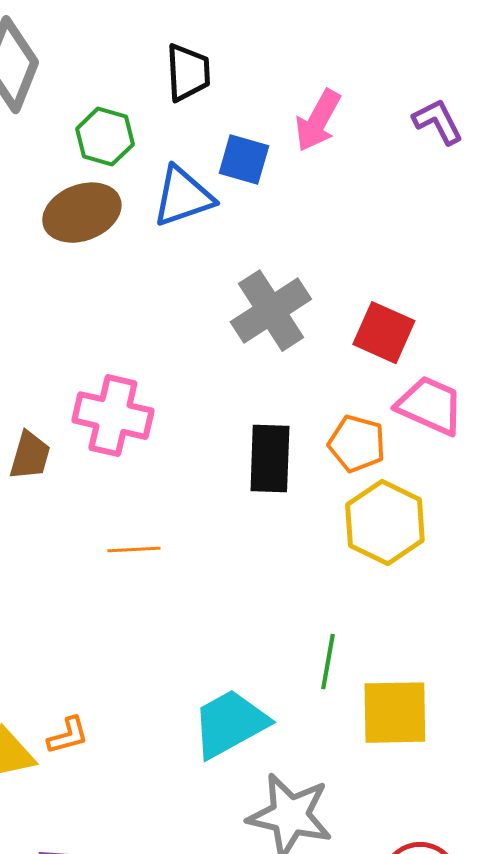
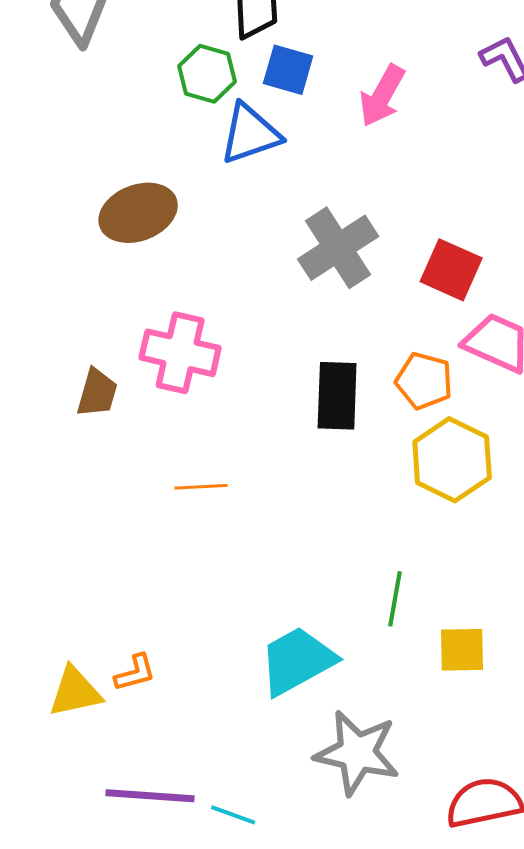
pink arrow: (318, 121) -> (382, 96), moved
green hexagon: (105, 137) -> (207, 74), moved
blue square: (244, 160) -> (288, 70), moved
brown ellipse: (82, 213) -> (138, 213), moved
yellow square: (395, 713) -> (462, 650), size x0.7

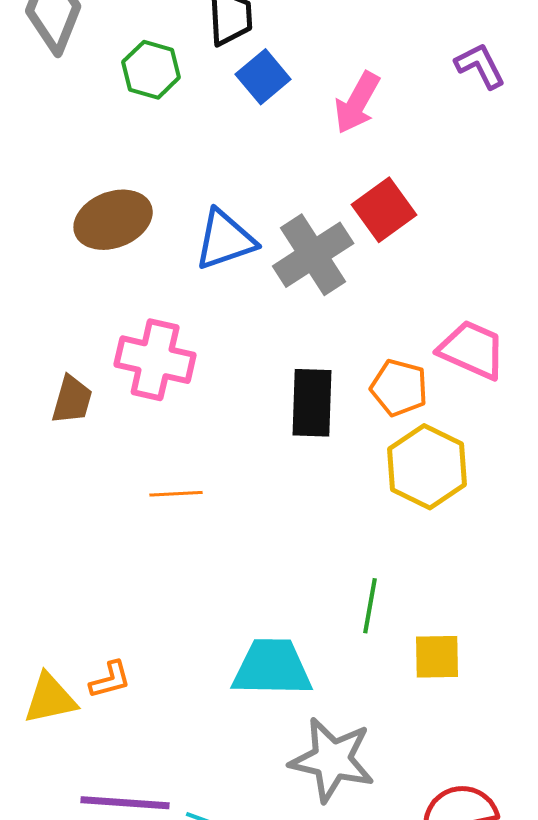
blue square: (288, 70) -> (263, 77), turned 34
green hexagon: (207, 74) -> (151, 70), moved
blue triangle: (250, 134) -> (225, 240), moved
red square: (451, 270) -> (384, 210), moved, turned 30
cyan trapezoid: (297, 661) -> (272, 668), turned 30

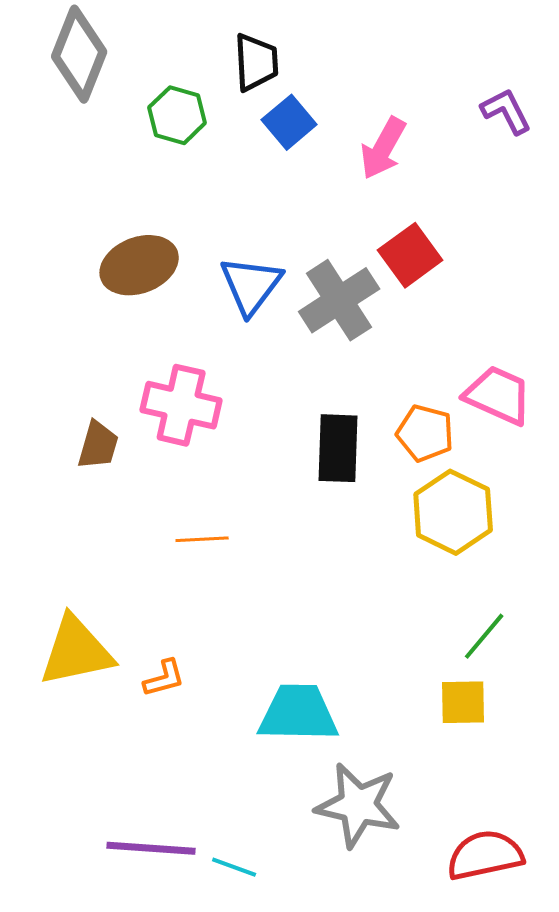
blue triangle: (225, 240) -> (251, 285), turned -34
green line: (370, 606) -> (484, 636), moved, turned 30
orange L-shape: (110, 680) -> (164, 678), moved
yellow triangle: (50, 699) -> (76, 651), moved, size x1.4

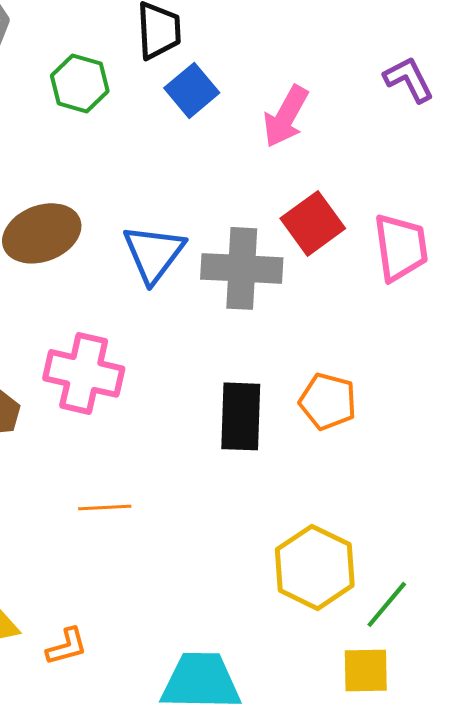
gray cross: (339, 300) -> (242, 268), turned 36
pink trapezoid: (498, 395) -> (401, 247), moved, turned 58
yellow hexagon: (453, 512) -> (315, 567), moved

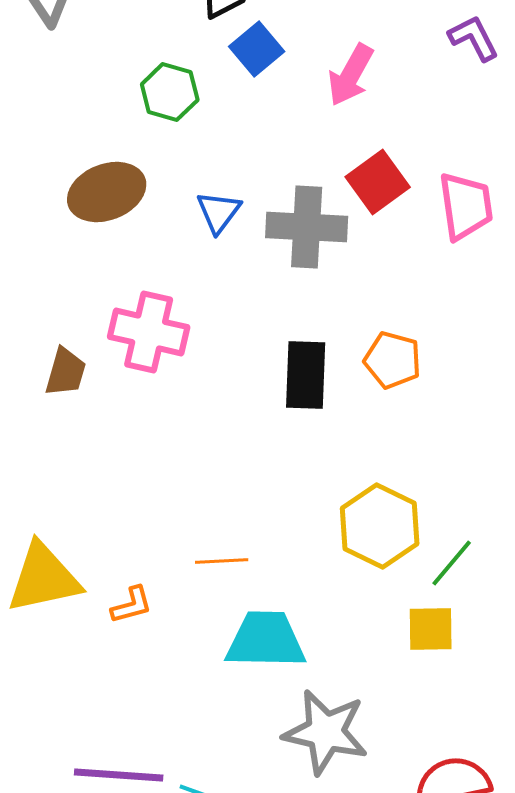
green hexagon: (80, 83) -> (170, 92), moved
blue triangle: (154, 253) -> (219, 212), size x0.7
orange line: (105, 507) -> (222, 561), moved

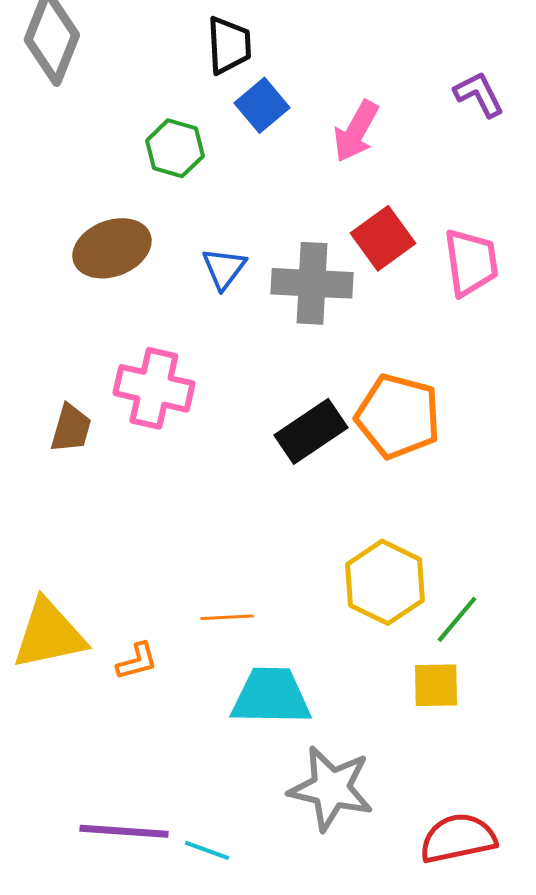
orange pentagon: (393, 360) -> (398, 416), size x1.5
black rectangle: (306, 375) -> (311, 431), turned 54

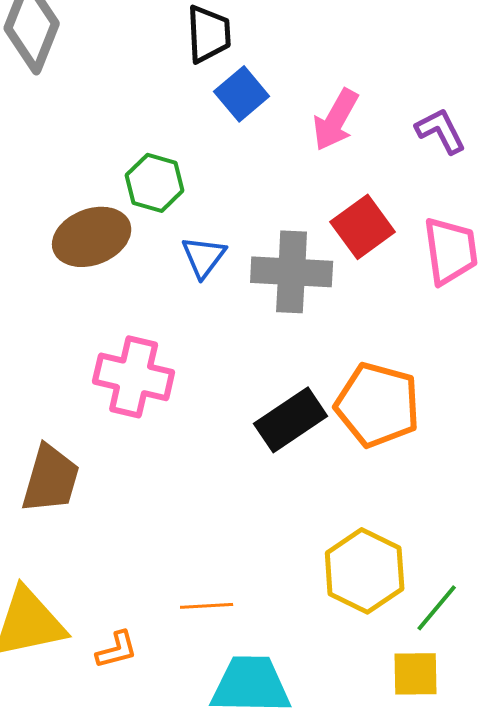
purple L-shape: (479, 94) -> (441, 131), moved
green hexagon: (175, 148) -> (155, 183), moved
brown trapezoid: (71, 428) -> (51, 479), moved, size x1.4

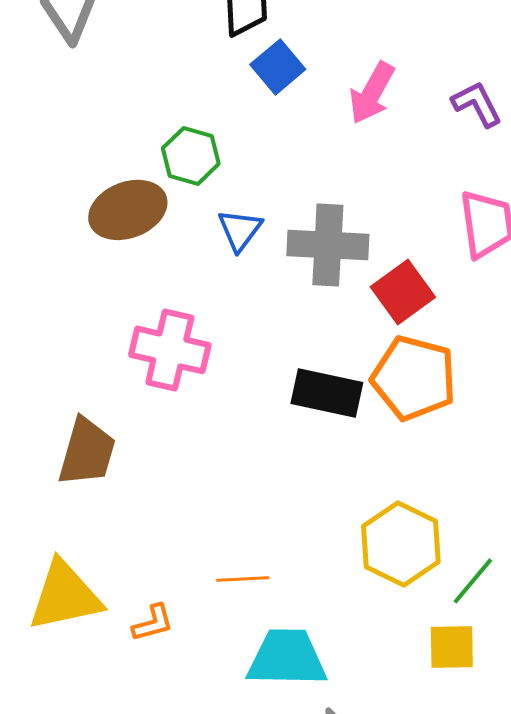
red square: (363, 227) -> (403, 292), moved
black rectangle: (291, 420) -> (327, 393), turned 46

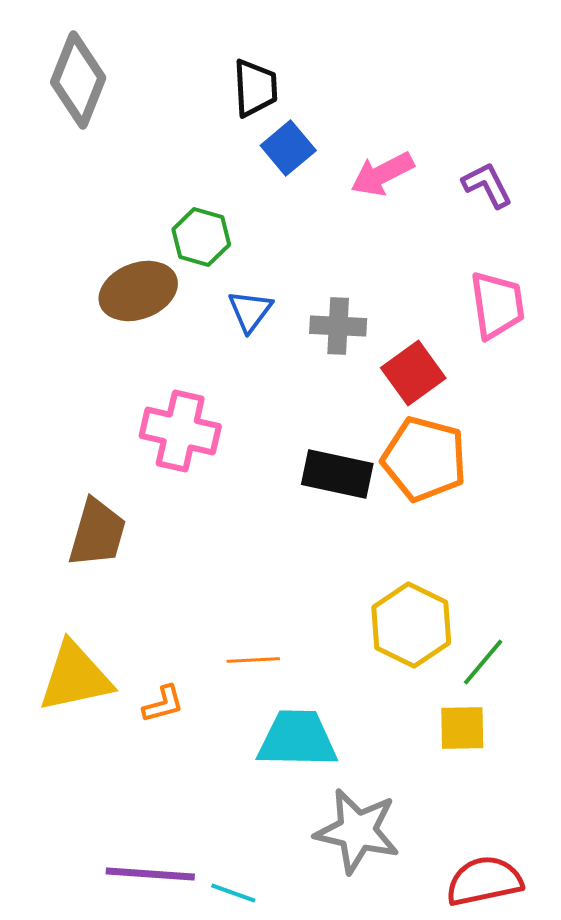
pink arrow: (372, 93) -> (382, 174), turned 34
gray cross: (328, 245) -> (338, 326), size x0.7

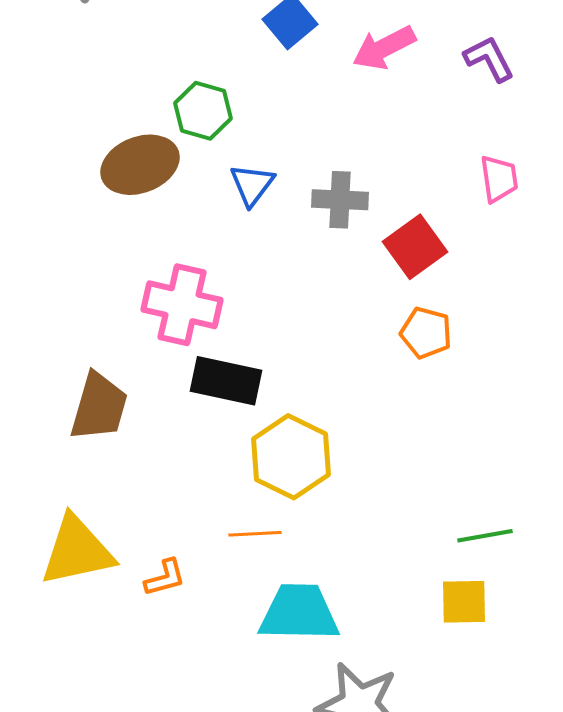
pink trapezoid: (497, 305) -> (499, 179), size x0.7
orange pentagon: (424, 459) -> (426, 333), size x0.6
black rectangle: (337, 474) -> (226, 381), moved
yellow hexagon: (411, 625) -> (291, 457), moved
green line: (483, 662) -> (485, 536), turned 40

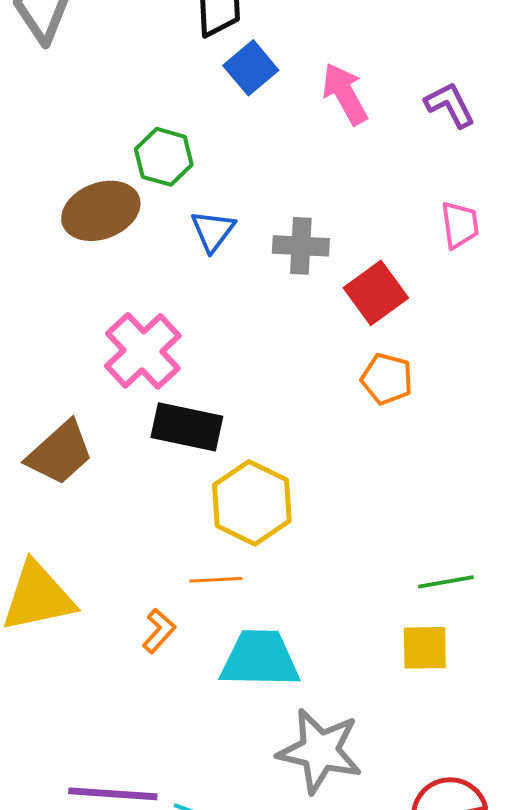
pink arrow: (384, 48) -> (345, 94), turned 88
pink cross: (182, 305) -> (143, 351), turned 34
brown trapezoid: (99, 407) -> (60, 453), turned 32
orange L-shape: (165, 578) -> (159, 631), moved, turned -33

